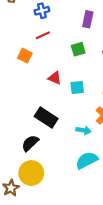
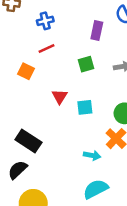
red triangle: (55, 78) -> (60, 97), turned 40
black rectangle: (46, 118) -> (28, 141), moved
black semicircle: (30, 143) -> (18, 170), moved

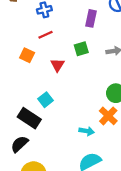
red triangle: (60, 97) -> (57, 65), moved
cyan square: (85, 107) -> (45, 100), moved, turned -32

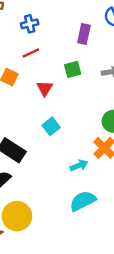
cyan square: (45, 100) -> (51, 126), moved
cyan arrow: (87, 131) -> (79, 166), turned -32

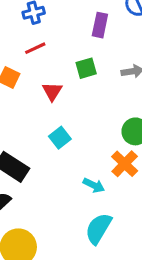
cyan arrow: (79, 166) -> (94, 185), turned 48
cyan semicircle: (83, 201) -> (98, 228), turned -32

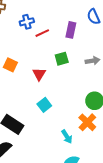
red line: (35, 48) -> (42, 33), moved
cyan arrow: (94, 185) -> (67, 137), turned 32

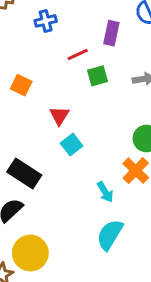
red line: (42, 33) -> (78, 55), moved
red triangle: (39, 74) -> (59, 116), moved

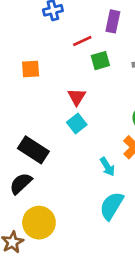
orange square: (21, 85) -> (31, 69), turned -30
red triangle: (59, 116) -> (77, 97), moved

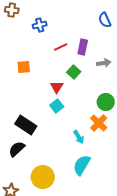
purple rectangle: (113, 21) -> (83, 47), moved
green square: (100, 61) -> (74, 72), moved, turned -32
yellow circle: (39, 223) -> (43, 177), moved

